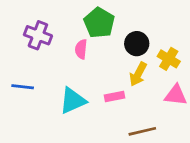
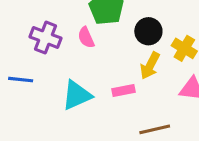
purple cross: (38, 35) -> (46, 37), moved
pink semicircle: (81, 49) -> (86, 37), turned -30

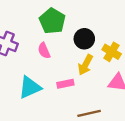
pink semicircle: (86, 37) -> (44, 51), moved

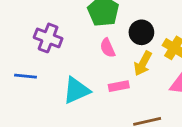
pink semicircle: (44, 51) -> (108, 48), moved

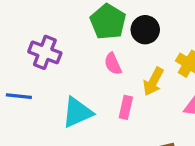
black circle: (141, 32) -> (145, 30), moved
pink rectangle: (119, 86) -> (126, 107), turned -66

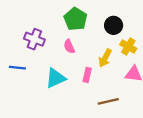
black circle: (145, 30) -> (114, 25), moved
pink semicircle: (113, 64) -> (69, 46), moved

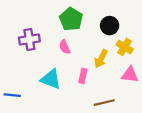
purple cross: (34, 39) -> (29, 39), turned -30
blue line: (17, 68) -> (12, 95), moved
cyan triangle: (55, 78) -> (51, 79), turned 45

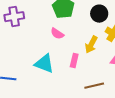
purple cross: (29, 39) -> (14, 17), moved
pink semicircle: (65, 47) -> (57, 34), turned -32

